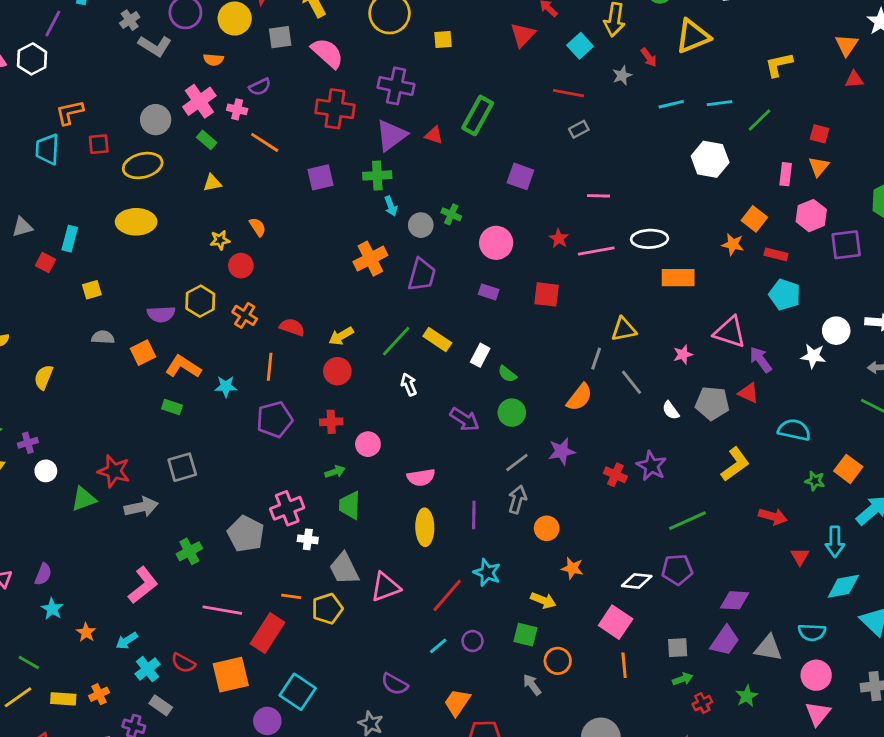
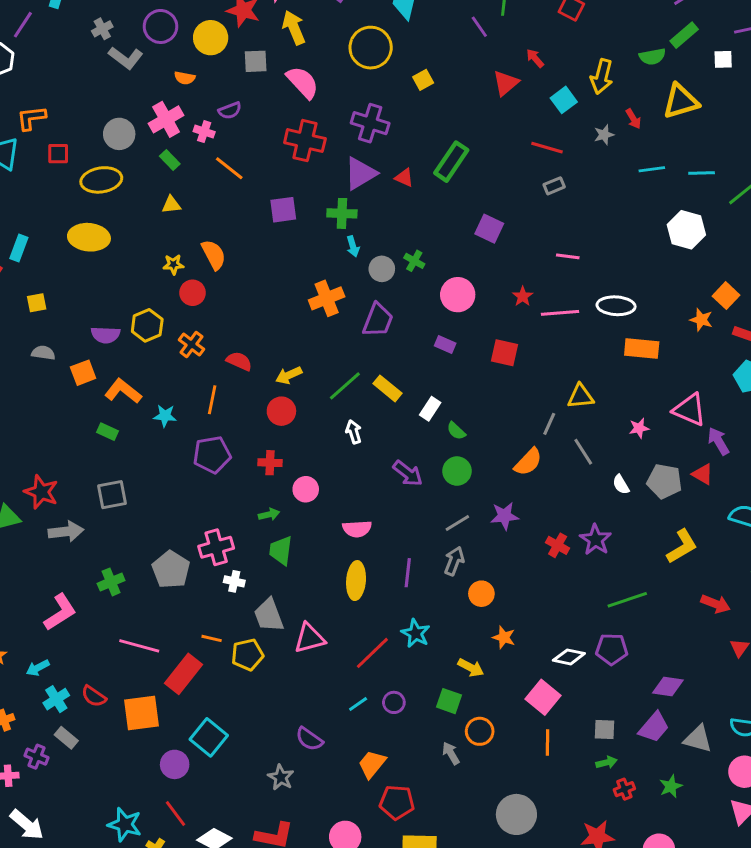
yellow square: (443, 39) -> (423, 80), turned -30
orange semicircle: (258, 227) -> (214, 255), size x1.5

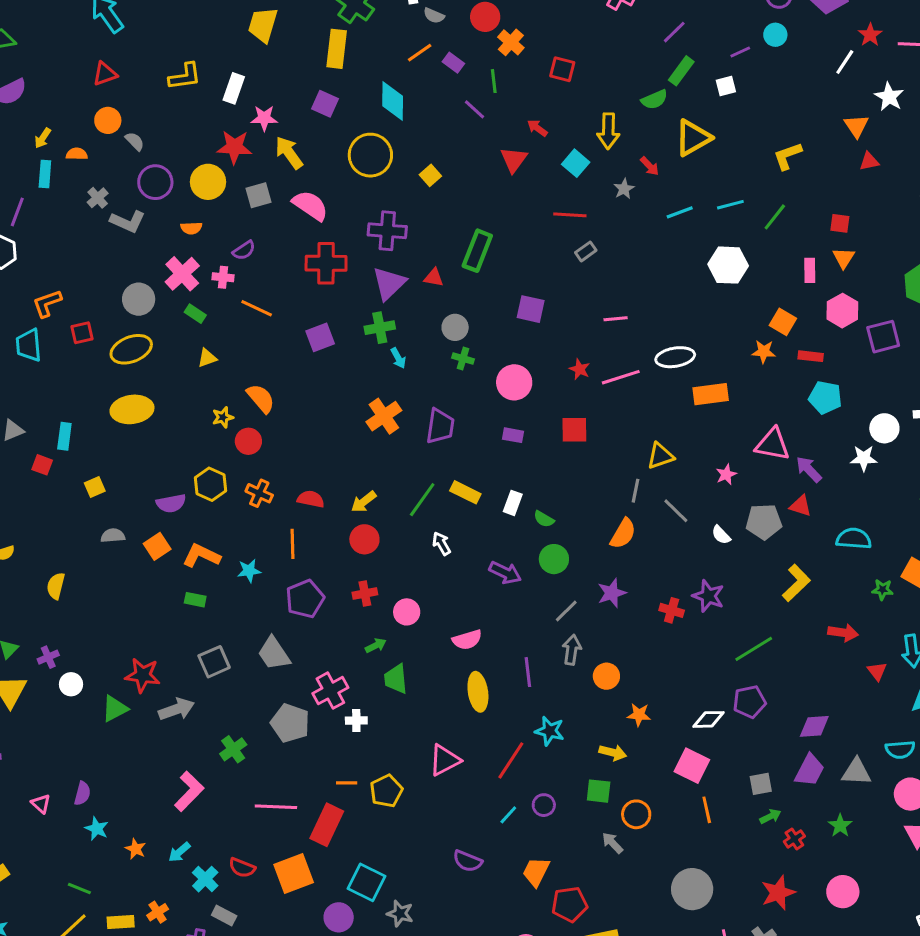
gray circle: (382, 269) -> (455, 327), moved
gray trapezoid: (269, 615) -> (274, 653), moved
gray star: (281, 777) -> (400, 913), moved

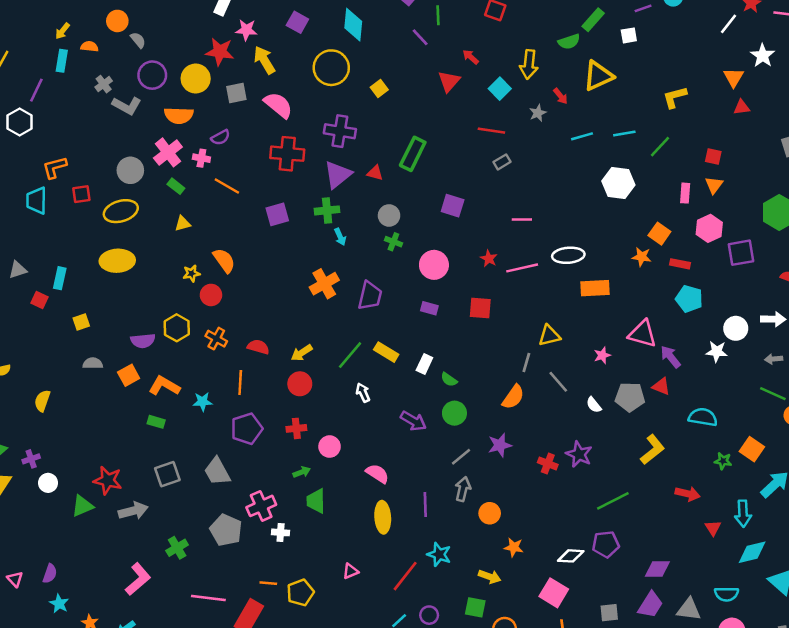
orange semicircle: (191, 228) -> (179, 115), size x1.6
pink semicircle: (467, 640) -> (377, 474), turned -135
pink triangle: (445, 760) -> (351, 571), size x0.6

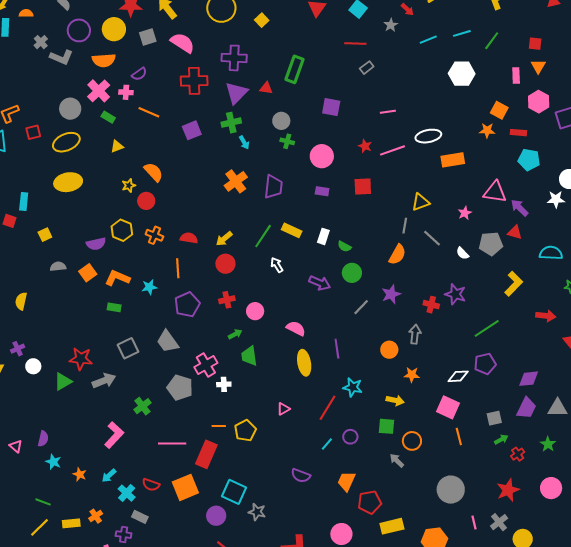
gray arrow: (463, 489) -> (415, 334), moved

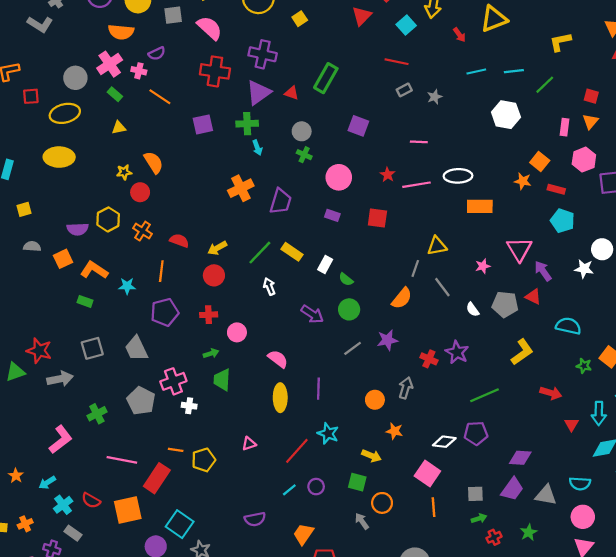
gray star: (391, 25) -> (435, 97), moved
gray L-shape: (61, 57) -> (40, 24), moved
pink triangle: (495, 192) -> (519, 249), turned 40
purple semicircle: (301, 476) -> (255, 519), turned -42

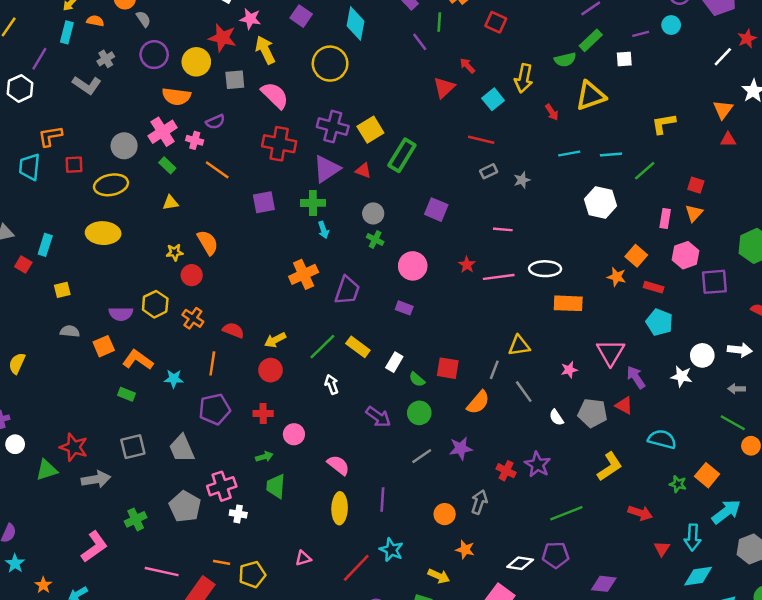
yellow square: (300, 19) -> (370, 130), moved, size x1.5
red square: (377, 218) -> (448, 368), moved

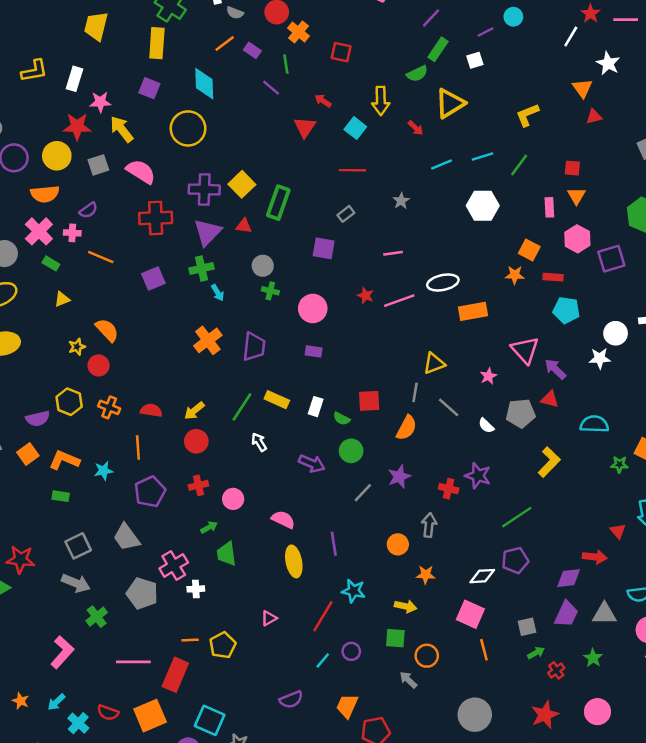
gray rectangle: (489, 171) -> (346, 214), moved
gray arrow: (96, 479) -> (76, 583), moved, turned 44
red arrow: (640, 513) -> (595, 557), moved

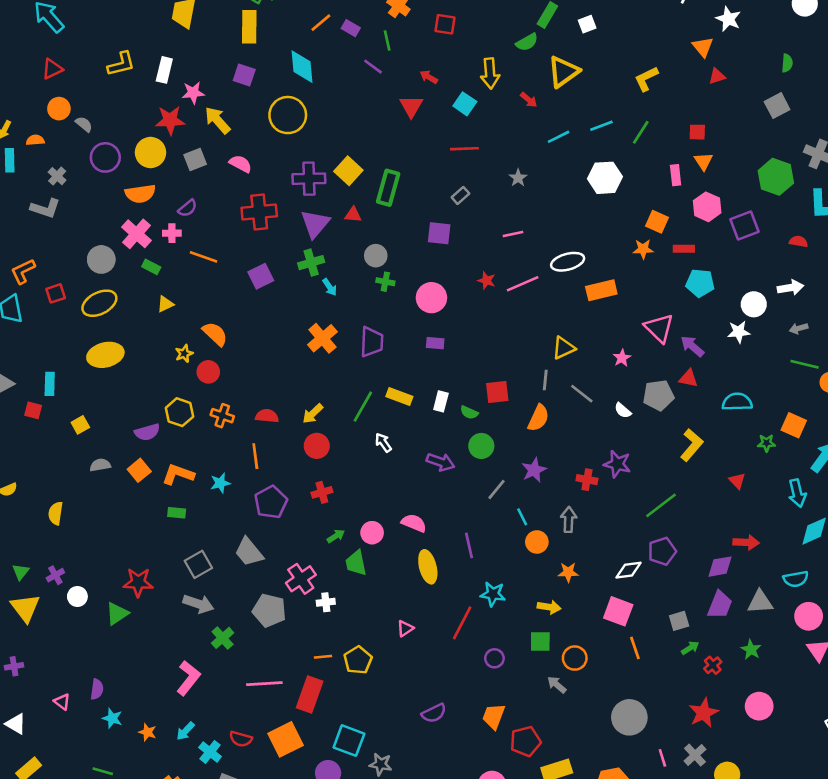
pink semicircle: (141, 172) -> (241, 164), size x0.7
pink circle: (233, 499) -> (372, 533), moved
red triangle: (618, 531) -> (737, 481), moved
cyan line: (323, 661) -> (522, 517), moved, turned -63

